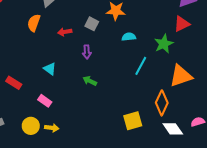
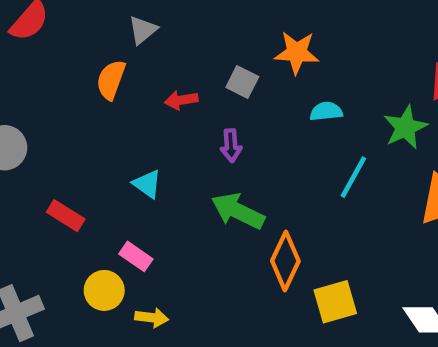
green arrow: (90, 81) -> (238, 211), size x1.6
orange diamond: (162, 103) -> (285, 261), moved
yellow circle: (31, 126) -> (104, 290), moved

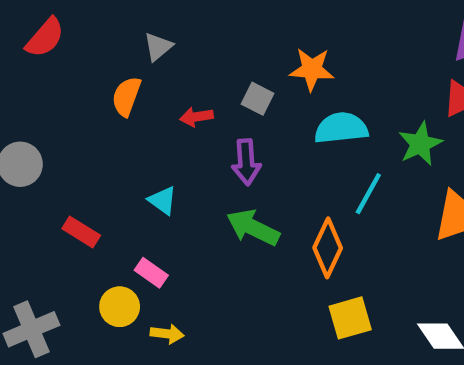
cyan semicircle: (326, 111) -> (341, 128), size x1.6
purple arrow: (231, 145) -> (246, 162), size x1.4
orange diamond: (285, 261) -> (328, 248), moved

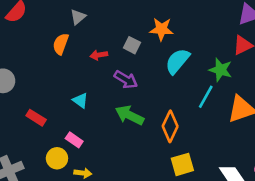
cyan semicircle: (341, 128) -> (177, 61), turned -44
green star: (420, 144) -> (221, 70), turned -30
purple arrow: (246, 162) -> (126, 80), turned -55
cyan line: (368, 194) -> (206, 97), moved

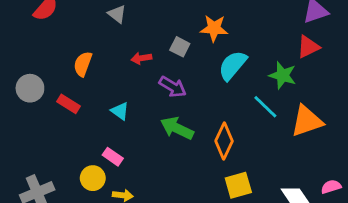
gray triangle: (78, 17) -> (117, 14), turned -42
orange semicircle: (61, 44) -> (83, 64), moved
cyan line: (206, 97) -> (265, 107), turned -75
red rectangle: (36, 118) -> (69, 104), moved

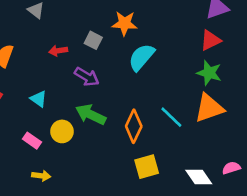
green star: (283, 75) -> (209, 73), moved
cyan line: (265, 107) -> (171, 117), moved
yellow circle: (93, 178) -> (62, 131), moved

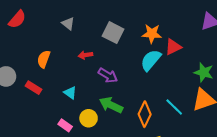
orange star: (125, 23) -> (152, 34), moved
gray square: (93, 40) -> (113, 33), moved, size x1.5
red triangle: (210, 40) -> (173, 47), moved

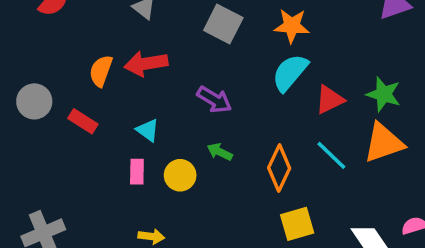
red triangle: (173, 47) -> (330, 100), moved
red arrow: (85, 55) -> (146, 64), moved, size x1.6
green arrow: (111, 105) -> (220, 152), size x0.6
pink rectangle: (65, 125) -> (137, 172), moved, turned 56

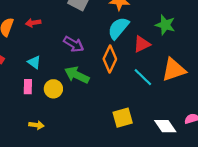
red arrow: (146, 64) -> (33, 23), size x0.6
green star: (384, 94) -> (165, 25), moved
green arrow: (220, 152) -> (77, 75), size x1.6
orange diamond: (279, 168) -> (110, 59), moved

